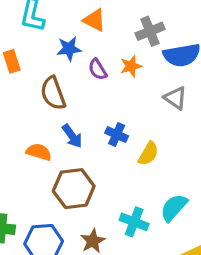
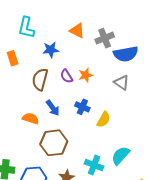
orange triangle: (94, 20) -> (77, 31), moved
orange star: (131, 66) -> (86, 75), moved
purple semicircle: (98, 69) -> (67, 76), moved
brown semicircle: (53, 93) -> (40, 79), turned 35

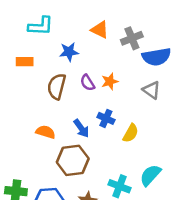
cyan L-shape: (26, 28) -> (41, 26), turned -100
orange rectangle: (13, 58) -> (25, 62), turned -72
blue arrow: (53, 108) -> (81, 128), moved

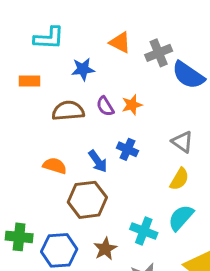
blue semicircle: (156, 57) -> (188, 75), turned 44
brown semicircle: (57, 86) -> (68, 111), turned 70
gray triangle: (152, 90) -> (182, 142), moved
yellow semicircle: (131, 133) -> (179, 179), moved

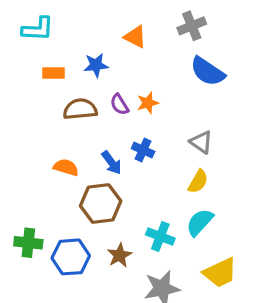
cyan L-shape: (49, 38) -> (38, 29), moved
gray cross: (159, 53) -> (192, 26), moved
orange rectangle: (29, 81) -> (53, 73), moved

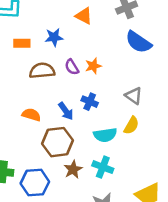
cyan semicircle: (200, 222) -> (105, 135), moved, turned -140
brown star: (119, 255) -> (73, 169), moved

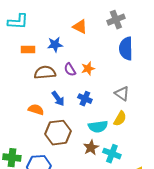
blue semicircle: (138, 42) -> (126, 49), turned 55
blue arrow: (66, 111) -> (58, 99), moved
cyan cross: (103, 167) -> (112, 154), moved
brown star: (73, 169) -> (91, 148), moved

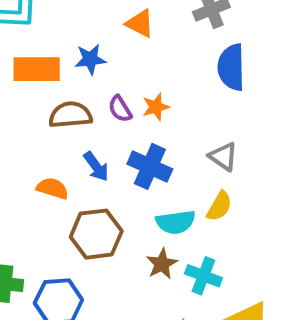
orange rectangle: (28, 50) -> (37, 69), size x1.6
blue cross: (85, 99) -> (150, 166), size x1.5

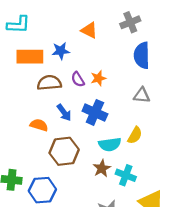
gray triangle: (223, 157) -> (142, 95), moved, turned -30

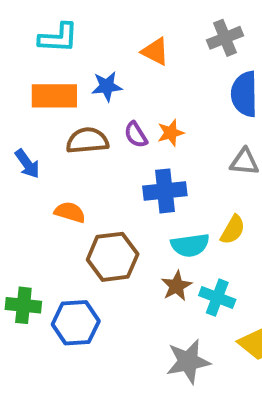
cyan L-shape: (18, 25) -> (58, 38), moved
blue arrow: (64, 112) -> (27, 164), moved
blue cross: (95, 112) -> (165, 191), turned -30

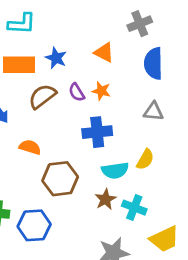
orange triangle: (155, 51) -> (104, 52), moved
blue star: (107, 86) -> (56, 58), turned 30
orange star: (171, 133) -> (101, 91), turned 30
brown semicircle: (87, 141) -> (42, 96), turned -32

